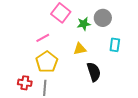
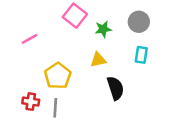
gray circle: (103, 18) -> (139, 22), moved
pink line: (43, 38) -> (29, 39), moved

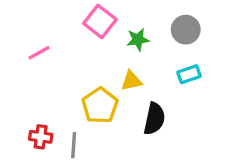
cyan rectangle: (141, 55) -> (189, 74), turned 63
yellow pentagon: (58, 76) -> (100, 105), moved
black semicircle: (115, 88) -> (154, 119), turned 30

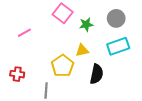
cyan rectangle: (189, 74) -> (118, 46), size x1.5
red cross: (41, 137) -> (17, 74), moved

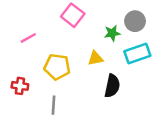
green star: (86, 25) -> (112, 33), moved
yellow pentagon: (63, 66) -> (57, 67), moved, turned -30

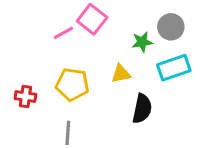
pink line: (28, 38) -> (63, 33), moved
red cross: (20, 86) -> (25, 97), moved

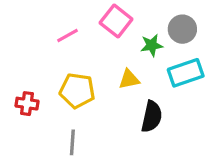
pink square: (92, 19) -> (116, 21), moved

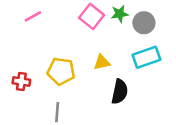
pink line: (67, 36) -> (33, 16), moved
green star: (152, 45) -> (120, 14), moved

